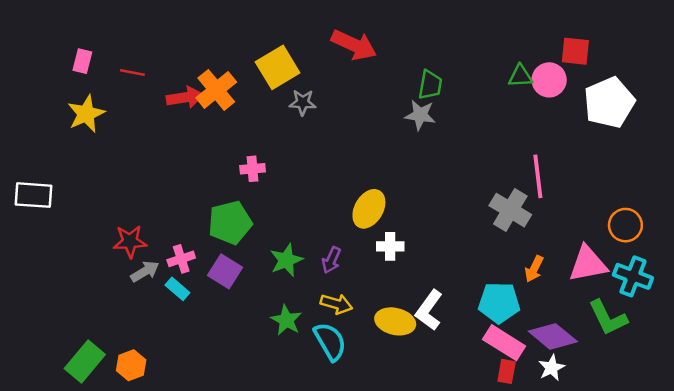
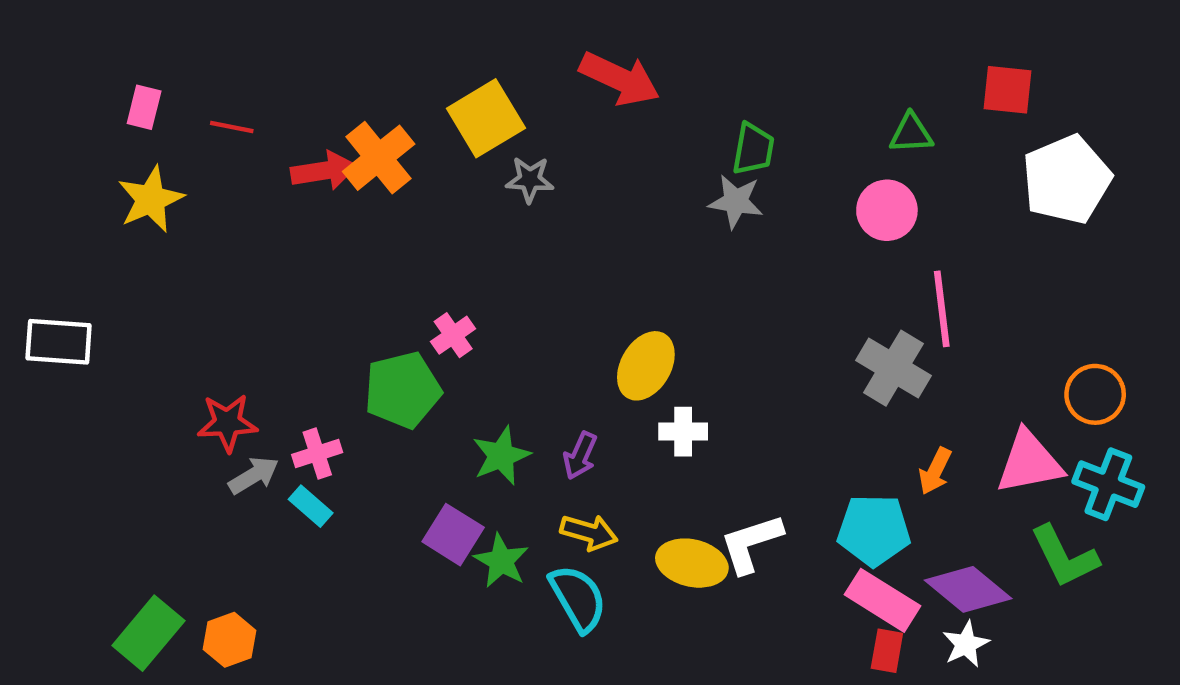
pink circle: (549, 80) -> (887, 210), moved
pink cross: (253, 169) -> (453, 335), moved, turned -30
purple square: (225, 271) -> (453, 535), moved
white L-shape: (429, 310) -> (751, 543), turned 36

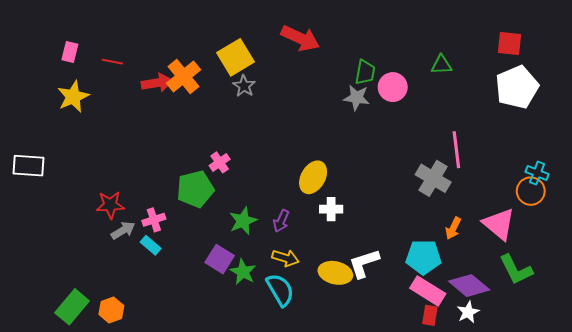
red square: (1007, 90) -> (509, 44), moved
gray star: (530, 180) -> (244, 86), moved, turned 30
pink circle: (887, 210) -> (393, 87), moved
pink triangle: (1029, 462) -> (499, 224), turned 51
cyan cross: (1108, 484) -> (537, 173), moved, size x0.7

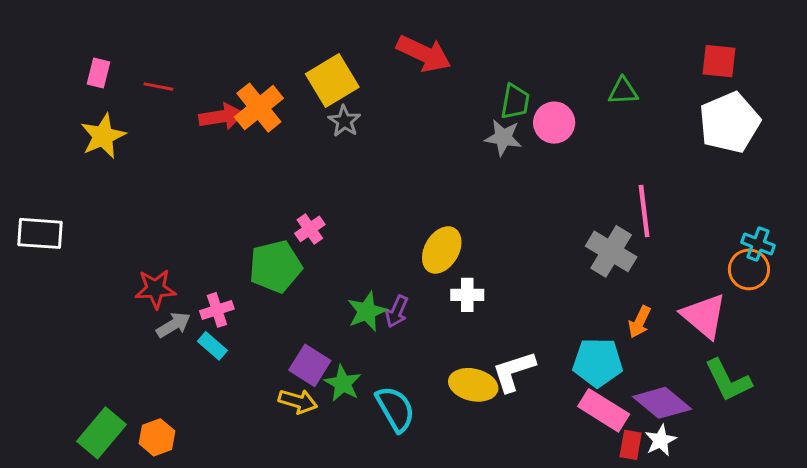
green star: (243, 221) -> (367, 311), moved
yellow arrow: (285, 258) -> (298, 401), moved
red rectangle: (430, 315) -> (631, 445), moved

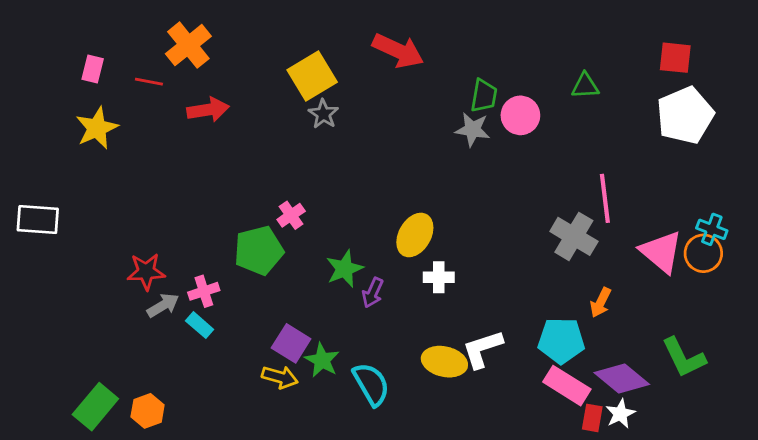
orange cross: (259, 108) -> (188, 45), moved
green star: (367, 311) -> (345, 269), moved
pink triangle: (704, 316) -> (661, 252), moved

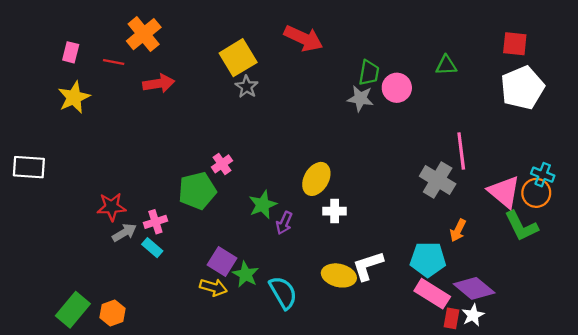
green L-shape: (684, 357) -> (521, 226), moved

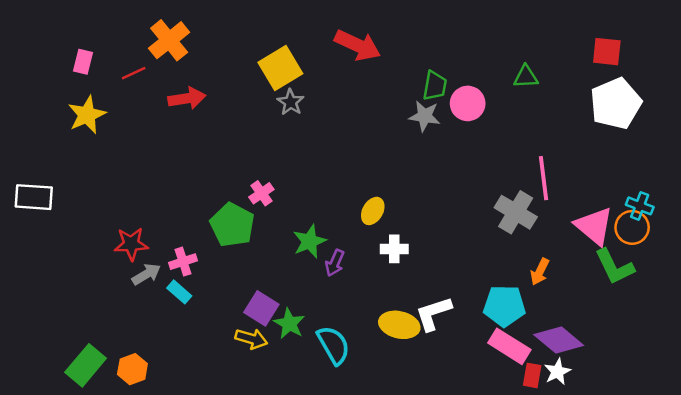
red line: (114, 62) -> (134, 73), turned -36
yellow ellipse: (316, 179) -> (373, 211), size x0.7
green pentagon: (197, 191) -> (232, 225), turned -30

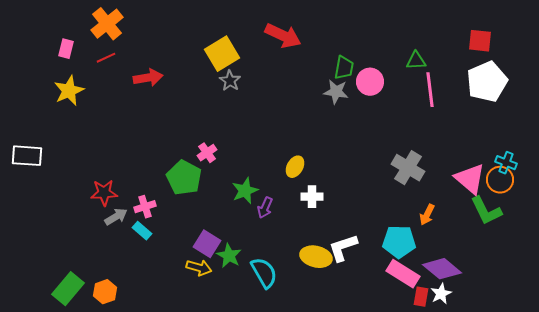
orange cross: (169, 40) -> (107, 24), moved
pink line: (544, 178) -> (430, 90), moved

